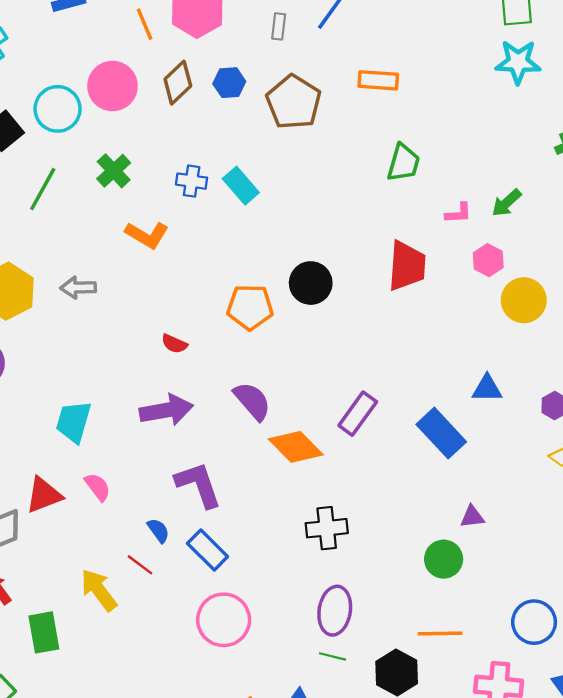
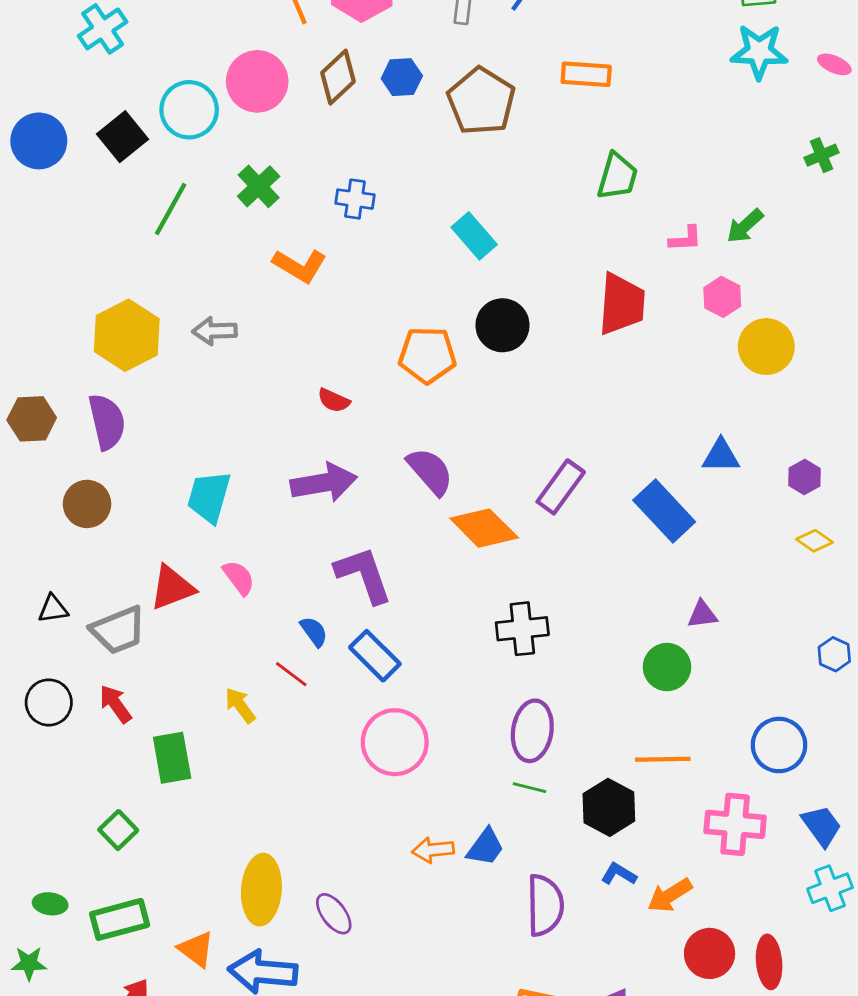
cyan rectangle: (241, 186) -> (474, 236), moved
yellow arrow: (99, 590) -> (240, 705), size x0.7

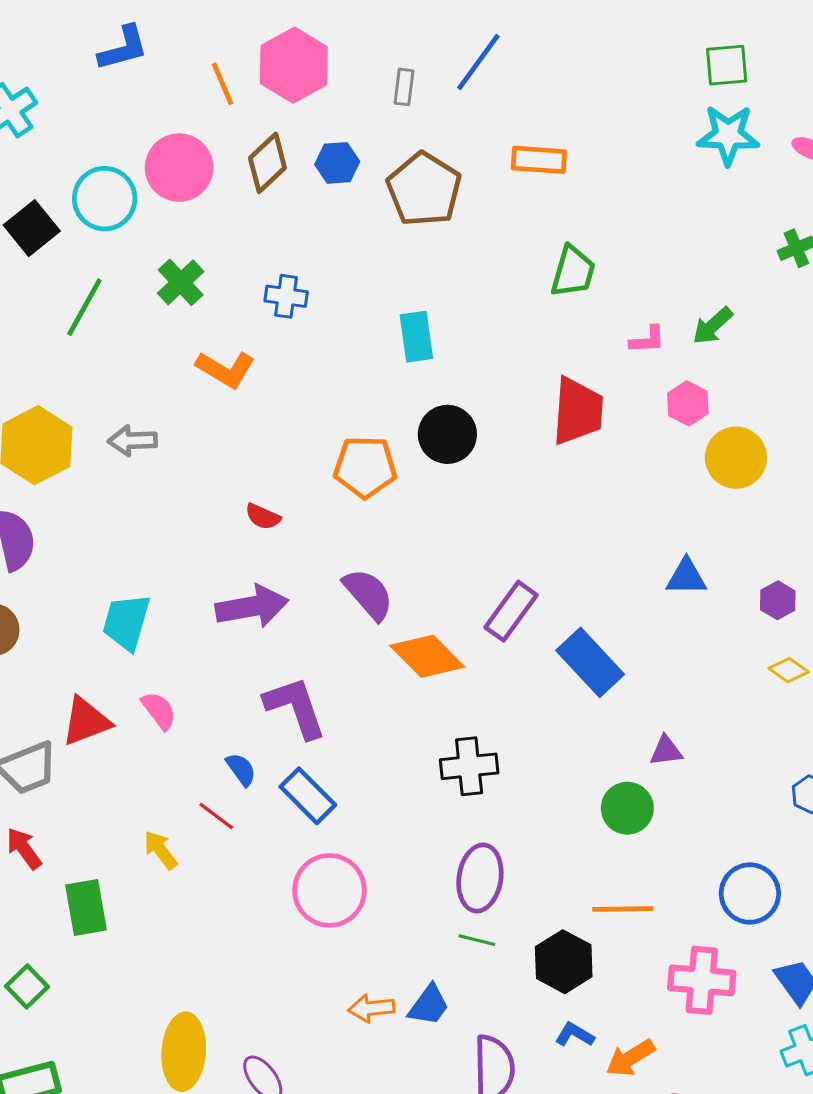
cyan rectangle: (474, 236) -> (416, 337), turned 33
blue rectangle: (664, 511) -> (590, 662), moved

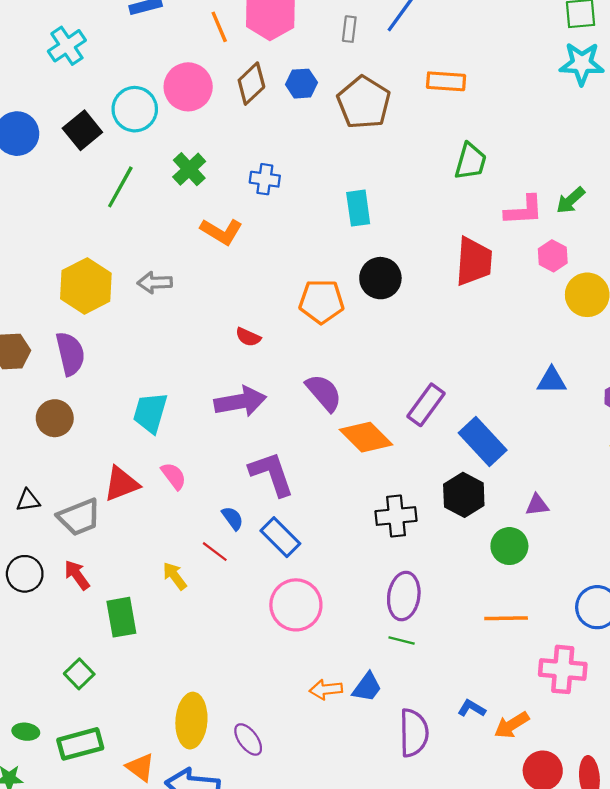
pink L-shape: (647, 340) -> (524, 210), size x1.5
black hexagon: (564, 962) -> (464, 495), moved

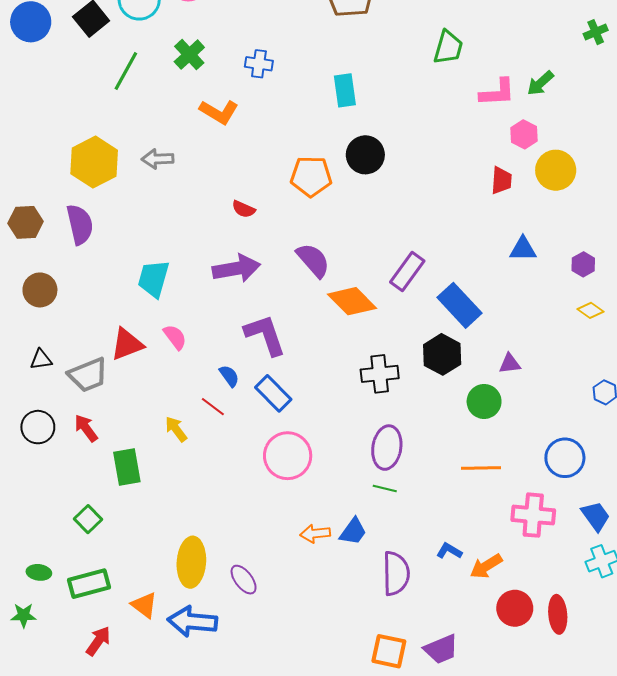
red trapezoid: (474, 261) -> (501, 180), moved, size x0.6
brown circle: (55, 418) -> (40, 290), moved

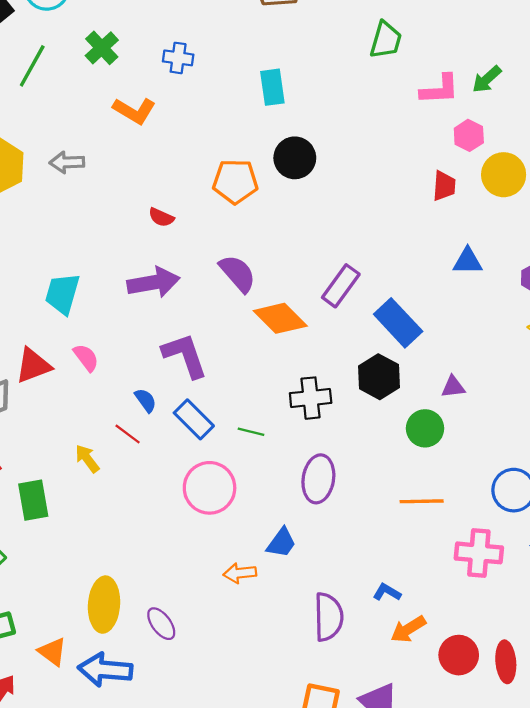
green line: (385, 488) -> (251, 432), moved
blue trapezoid: (353, 531) -> (281, 543), moved
orange arrow: (486, 566) -> (408, 629), moved

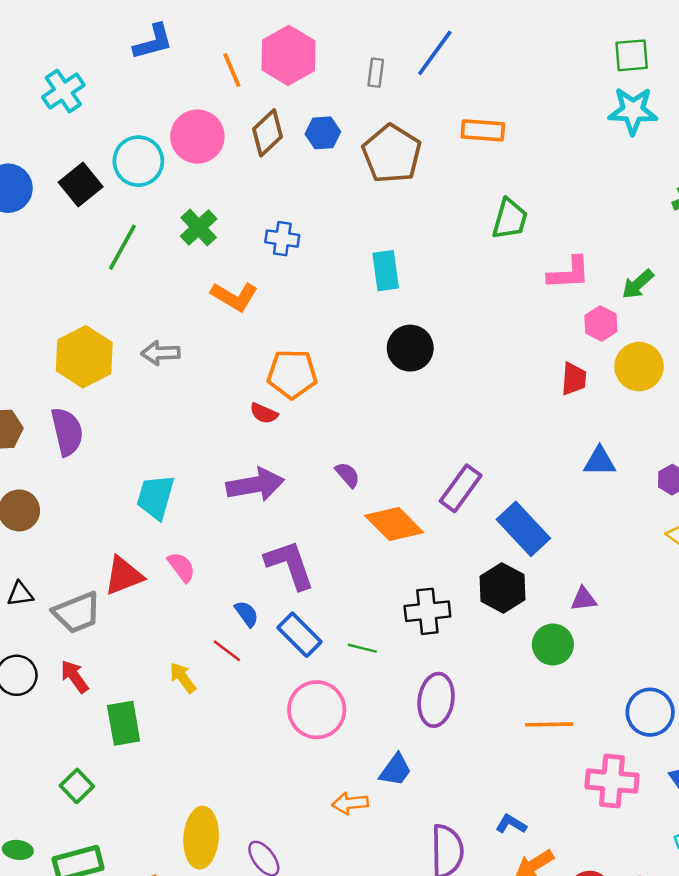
green arrow: (487, 79) -> (638, 284), moved
orange pentagon: (235, 181) -> (292, 374), moved
purple semicircle: (238, 273) -> (347, 475), size x0.6

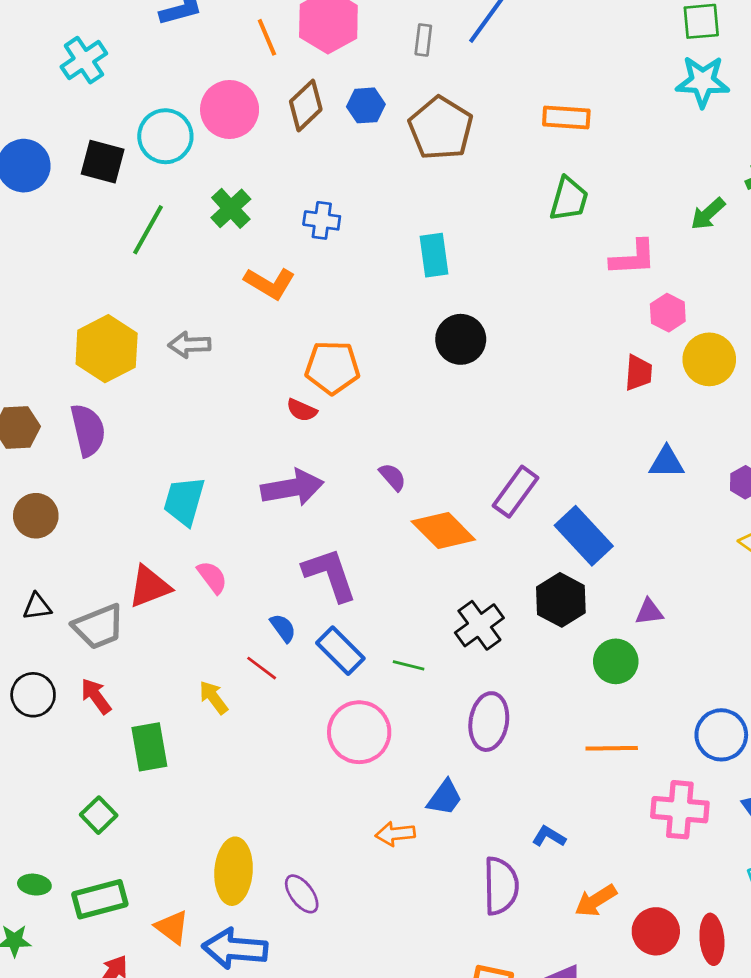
orange rectangle: (483, 130) -> (566, 118), moved
black square: (81, 184) -> (103, 162), turned -36
green arrow: (638, 284) -> (708, 214), moved
black cross: (427, 611) -> (479, 625), turned -30
blue L-shape: (511, 824) -> (549, 836), moved

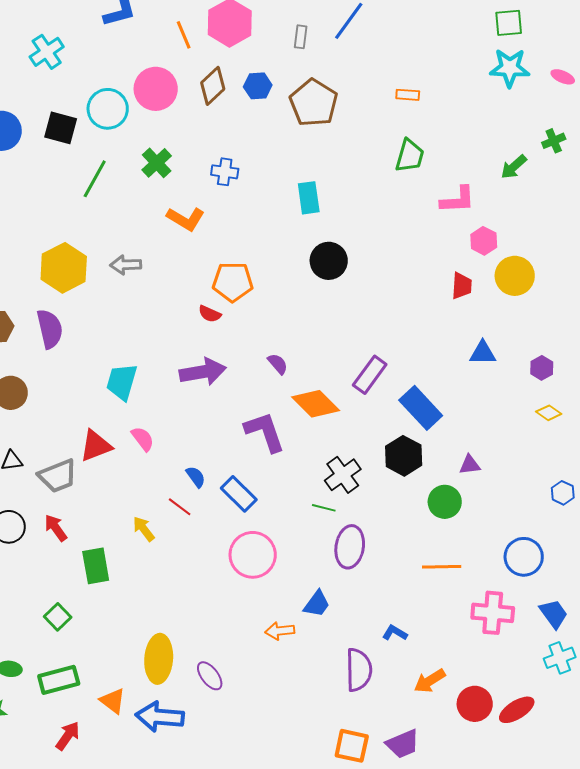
orange rectangle: (566, 118) -> (408, 95), size x0.7
purple L-shape: (330, 575) -> (265, 432), moved
green line: (409, 665) -> (324, 508), moved
red ellipse: (712, 939) -> (517, 710), turned 63

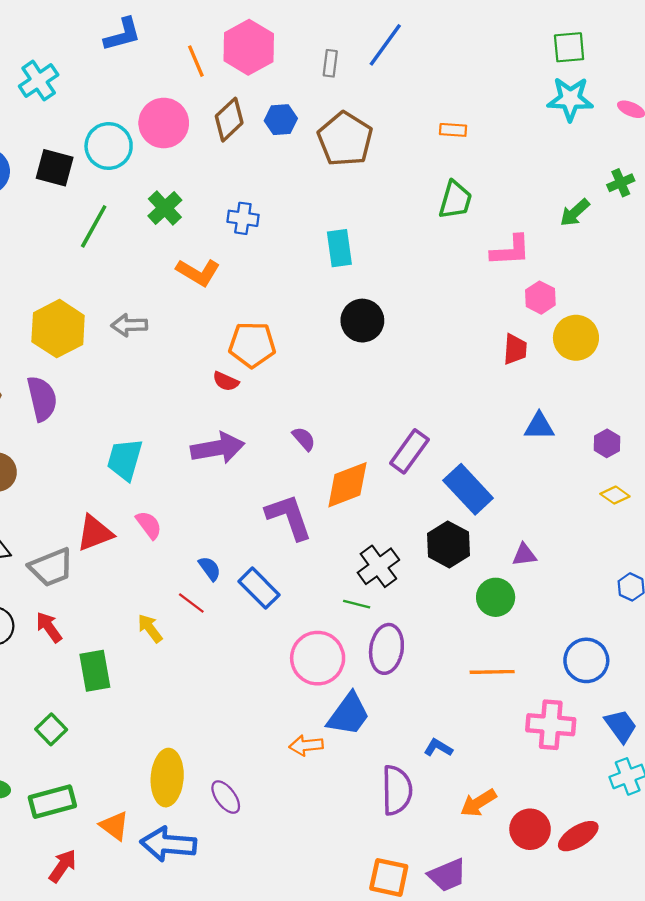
orange diamond: (316, 404) -> (347, 485), turned -66
pink circle: (253, 555) -> (318, 658), moved
blue trapezoid: (317, 604) -> (349, 714), size x1.4

